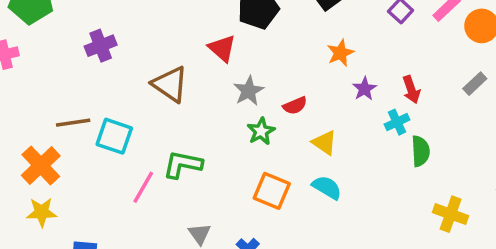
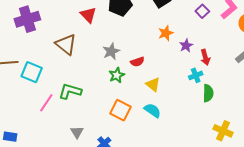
purple cross: (101, 46) -> (27, 19), size x1.4
red triangle: (222, 48) -> (88, 15), moved
purple star: (364, 89) -> (186, 46), moved

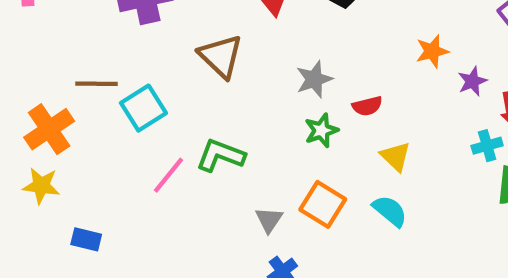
cyan square: (32, 72) -> (143, 108), turned 30
gray triangle: (77, 132) -> (269, 220), moved

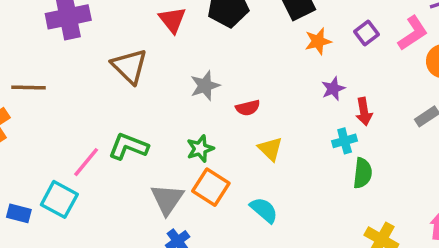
orange star: (432, 51) -> (318, 41), moved
cyan square: (143, 108) -> (59, 199), moved, turned -30
green star: (321, 130) -> (200, 149), moved
cyan semicircle: (390, 211) -> (264, 210), moved
gray triangle: (269, 220) -> (167, 199), size x1.5

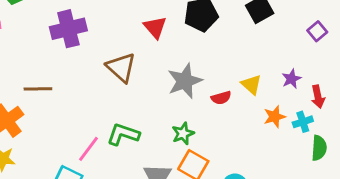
orange star: (318, 41) -> (275, 117), moved
gray star: (205, 86) -> (185, 81), size x1.4
yellow triangle: (270, 149) -> (251, 85), moved

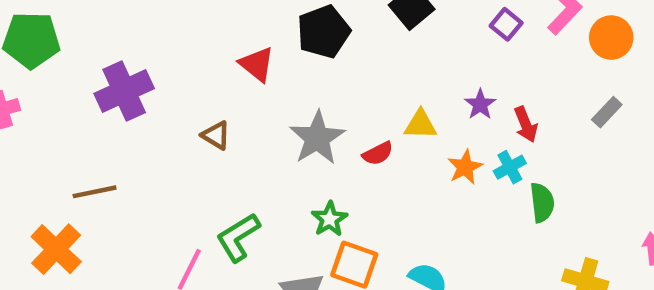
brown triangle: (121, 67) -> (216, 135), size x0.6
yellow triangle: (251, 85) -> (420, 125), turned -30
green L-shape: (123, 134) -> (238, 237), turned -40

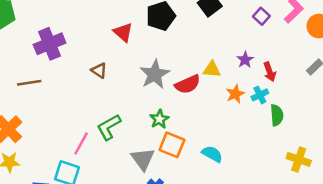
red semicircle: (378, 153) -> (188, 84), size x1.5
brown line: (95, 192) -> (29, 83), moved

